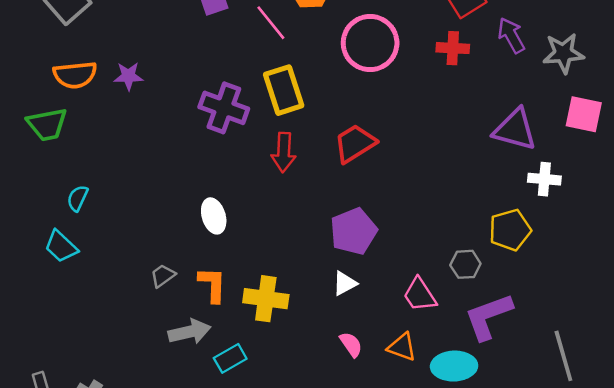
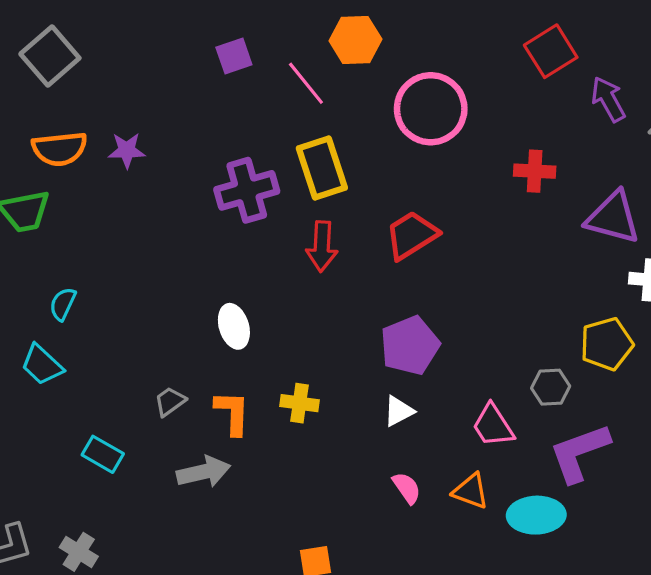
red cross: (453, 48) -> (535, 171), moved
purple cross: (224, 108) -> (247, 190), turned -36
yellow cross: (266, 299) -> (299, 403), moved, size x0.7
cyan rectangle: (230, 358) -> (103, 454), moved, turned 60

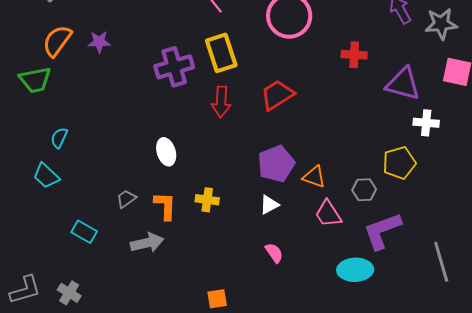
orange semicircle: (60, 149) -> (57, 41), turned 132
orange triangle: (471, 491) -> (314, 177), moved

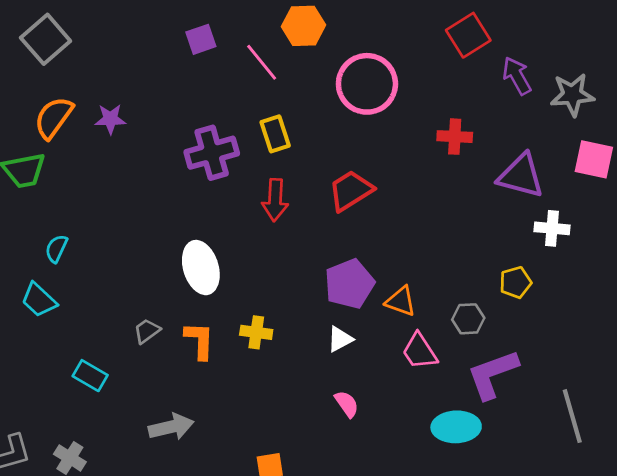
yellow rectangle: (221, 53) -> (275, 134), size x0.7
white ellipse: (166, 152) -> (201, 268), size x1.4
yellow pentagon: (399, 163) -> (516, 282), size x0.7
gray arrow: (147, 243) -> (171, 427), moved

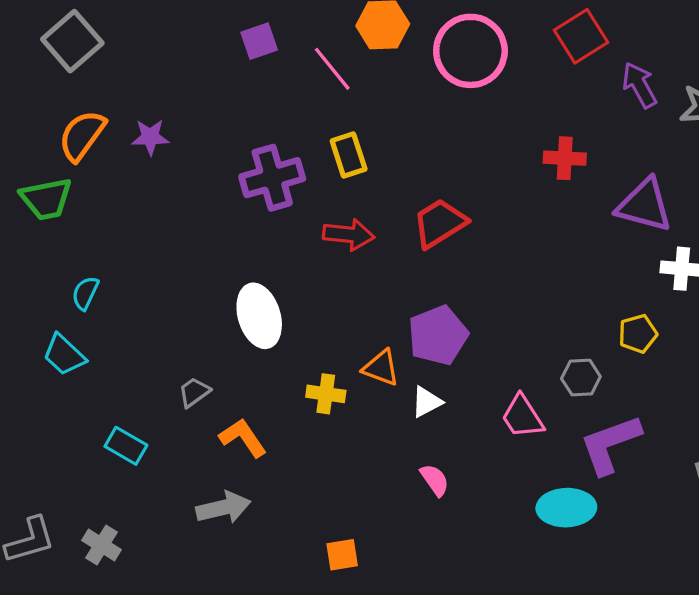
pink circle: (367, 84) -> (470, 51), moved
red arrow: (275, 200) -> (349, 235), turned -87
orange triangle: (401, 301) -> (381, 368), moved
orange L-shape: (200, 340) -> (243, 438), moved, turned -36

